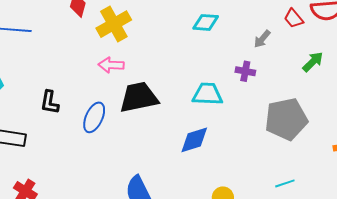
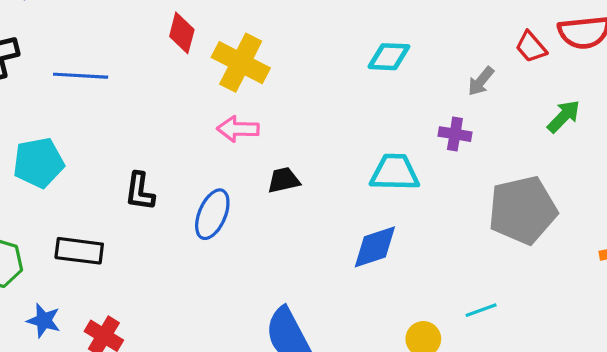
yellow cross: (114, 24) -> (241, 63), turned -32
black trapezoid: (139, 97) -> (284, 180), size x0.5
cyan line: (285, 183) -> (481, 310), moved

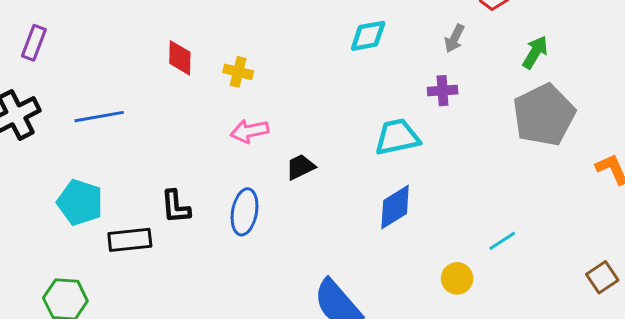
yellow cross: (241, 63) -> (238, 72), size x0.6
cyan pentagon: (39, 163) -> (80, 202), turned -30
gray pentagon: (523, 210) -> (544, 115), moved
black rectangle: (79, 251) -> (130, 240), moved

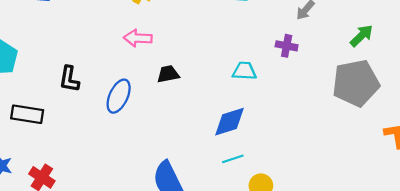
cyan trapezoid: (397, 137) -> (244, 71), size x0.7
black rectangle: (130, 240) -> (27, 114), moved
cyan line: (502, 241) -> (233, 159), moved

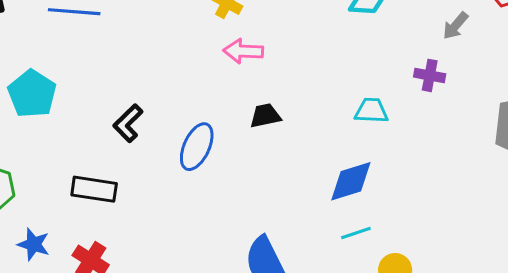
pink arrow: (138, 38) -> (243, 51), moved
black L-shape: (69, 79) -> (128, 123), turned 36
black rectangle: (27, 114) -> (94, 189), moved

